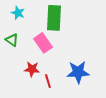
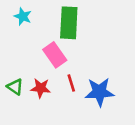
green triangle: (12, 40) -> (15, 87), moved
red line: (48, 81) -> (71, 83), moved

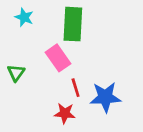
green triangle: (15, 87) -> (16, 73), moved, turned 30
red star: (41, 88) -> (65, 113), moved

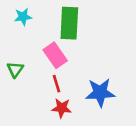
cyan star: (24, 17) -> (23, 17), turned -30
red line: (76, 88) -> (56, 84), moved

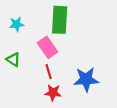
cyan star: (23, 17) -> (17, 24), moved
green triangle: (15, 69) -> (13, 60), turned -32

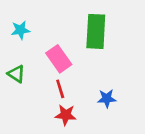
green rectangle: (60, 20) -> (96, 31), moved
blue star: (86, 79) -> (107, 98), size x0.6

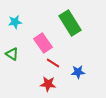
green rectangle: (96, 31) -> (70, 23), turned -35
red line: (60, 89) -> (53, 63), moved, turned -40

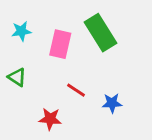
pink rectangle: (43, 43) -> (60, 44), moved, turned 48
red star: (48, 84) -> (50, 119), moved

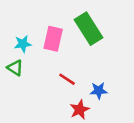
cyan star: (21, 31) -> (23, 44), moved
red star: (50, 119) -> (80, 110), moved, turned -30

